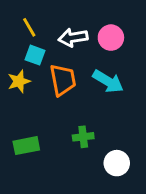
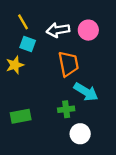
orange trapezoid: (63, 80) -> (68, 64), moved
cyan arrow: (108, 81) -> (86, 92), moved
white circle: (117, 163) -> (80, 134), moved

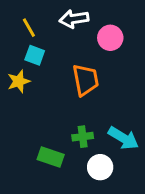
white arrow: (58, 30) -> (74, 19), moved
cyan arrow: (86, 92) -> (123, 138), moved
green rectangle: (21, 116) -> (51, 157), moved, turned 30

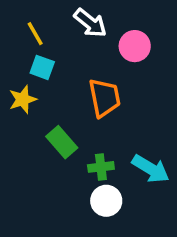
white arrow: (74, 19) -> (90, 23), turned -132
green rectangle: (51, 157) -> (62, 142), moved, turned 30
white circle: (100, 167) -> (106, 201), moved

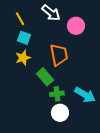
yellow star: (23, 99) -> (23, 58), moved
green rectangle: (62, 142) -> (45, 77), moved

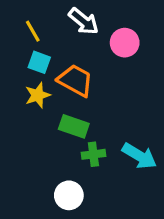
orange trapezoid: (59, 55) -> (75, 80), moved, turned -50
green rectangle: (45, 77) -> (74, 126), turned -30
white circle: (60, 113) -> (69, 195), moved

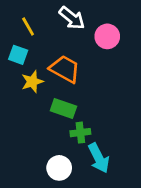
cyan square: (39, 62) -> (18, 55), moved
cyan arrow: (139, 156) -> (99, 158), moved, turned 32

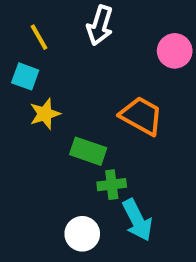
white arrow: (72, 18) -> (100, 25), turned 68
pink circle: (107, 36) -> (175, 51), moved
orange trapezoid: (65, 69) -> (141, 116), moved

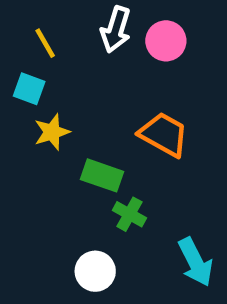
pink circle: (175, 51) -> (166, 41), moved
green cross: (112, 185) -> (129, 214), turned 36
cyan arrow: (137, 220) -> (196, 262), moved

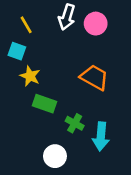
yellow star: (52, 132) -> (30, 76), turned -30
green rectangle: (102, 175) -> (44, 104), moved
cyan arrow: (196, 262) -> (101, 136), moved, turned 32

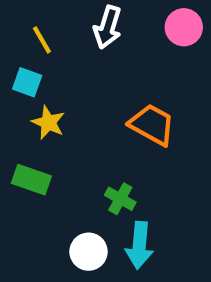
pink circle: (96, 24) -> (184, 27), moved
green rectangle: (44, 104) -> (31, 180), moved
cyan arrow: (101, 136) -> (139, 245), moved

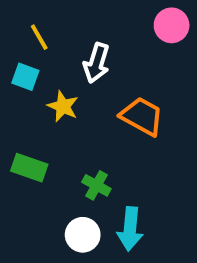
white arrow: (108, 27) -> (96, 63), moved
yellow star: (48, 123) -> (63, 106), moved
green cross: (120, 199) -> (96, 185), moved

